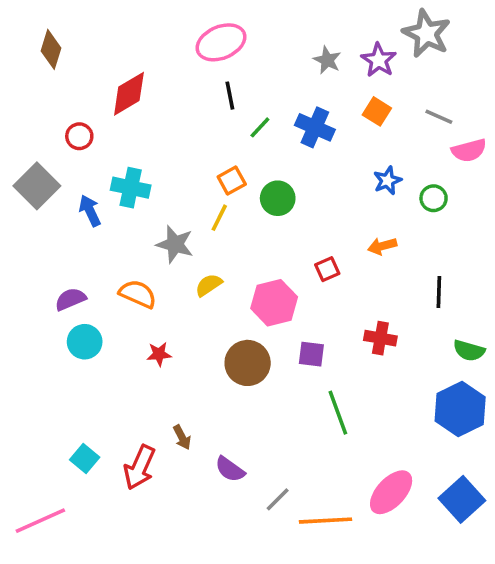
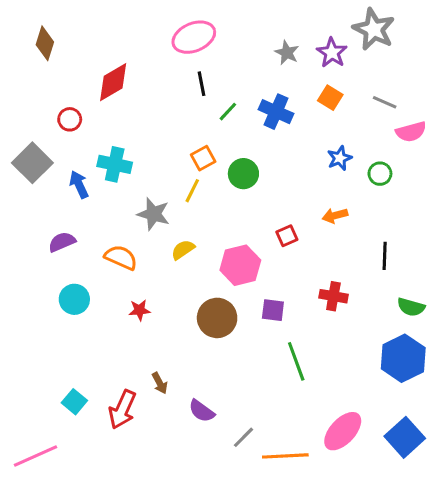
purple semicircle: (70, 299) -> (62, 242), moved

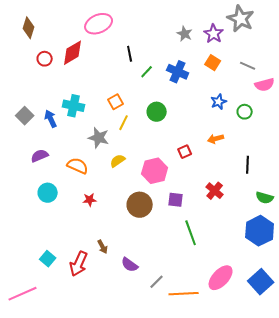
pink ellipse: (194, 37) -> (99, 24), moved
red circle: (70, 119) -> (45, 59), moved
orange square: (203, 158) -> (116, 102), moved
gray square: (32, 163) -> (25, 116), moved, size x0.7
red cross: (333, 296) -> (215, 191), turned 30

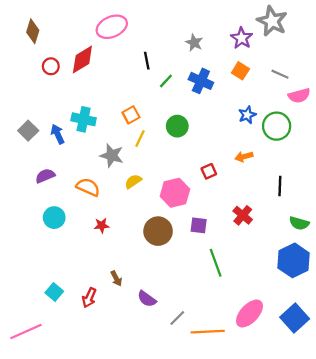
gray star: (185, 34) -> (194, 43), moved
green circle: (245, 112) -> (277, 126), size x1.6
red arrow: (79, 264) -> (89, 298), size x0.7

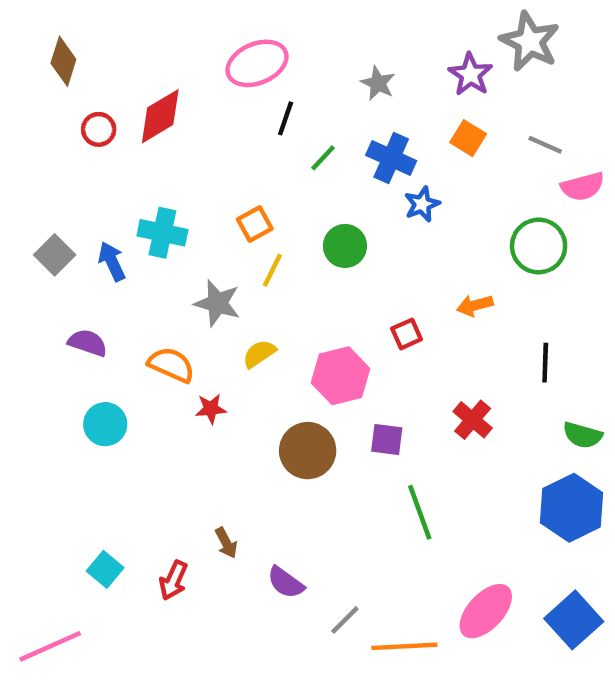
pink ellipse: (112, 27) -> (257, 63), moved
black line: (147, 61) -> (286, 118), turned 30
blue star: (247, 115) -> (422, 204), moved
purple semicircle: (45, 176) -> (88, 343), turned 42
red star: (102, 225) -> (211, 409), moved

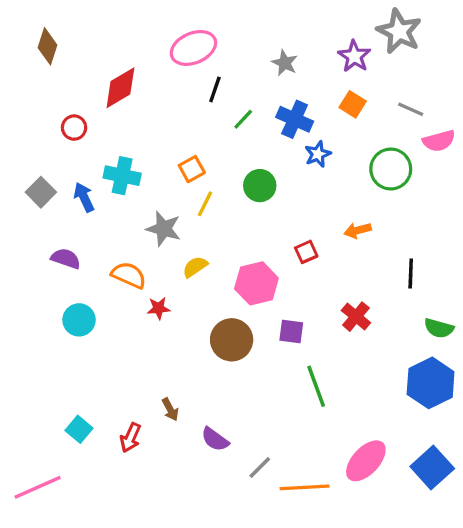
red circle: (99, 129) -> (74, 128), moved
green circle: (539, 246) -> (391, 169), moved

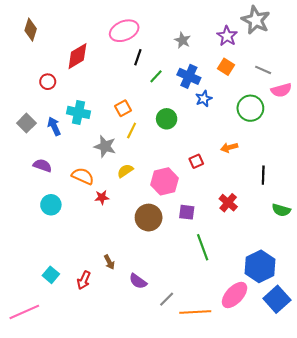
blue hexagon: (431, 383) -> (260, 266), moved

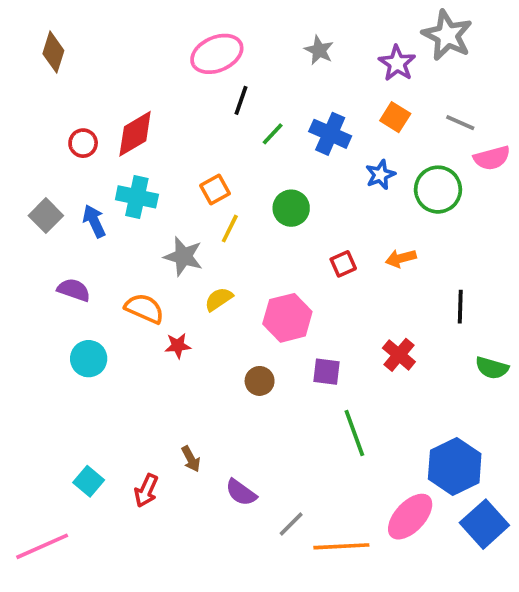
gray star: (183, 40) -> (319, 50), moved
red diamond: (77, 56) -> (135, 134), moved
blue star: (204, 99) -> (380, 175), moved
red square: (196, 161) -> (343, 264), moved
brown circle: (149, 218) -> (260, 381), size x0.6

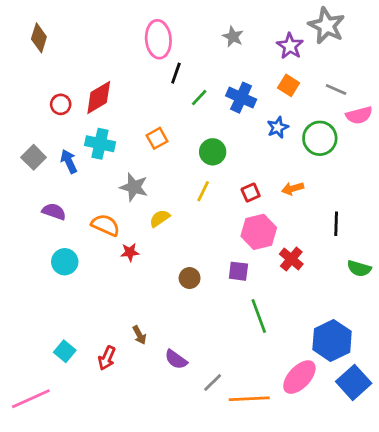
pink ellipse: (217, 54) -> (158, 39), turned -72
yellow line: (230, 229) -> (203, 191), moved
pink hexagon: (287, 318) -> (259, 232), moved

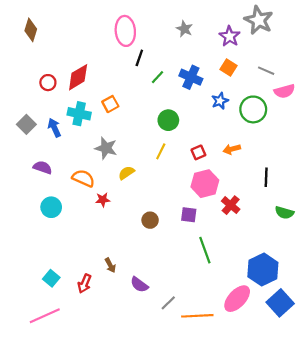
orange square: (157, 138) -> (110, 104), moved
pink line: (31, 399) -> (45, 316), moved

